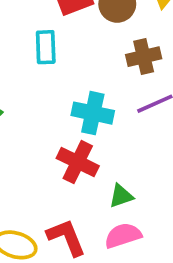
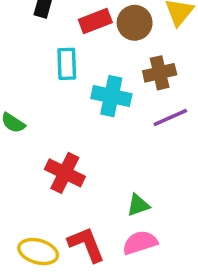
cyan cross: (93, 113) -> (111, 96), moved
red cross: (78, 162) -> (65, 173), moved

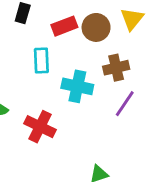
purple line: (170, 118) -> (125, 104), turned -32
red cross: (65, 173) -> (40, 127), moved

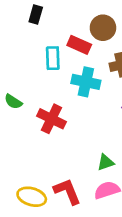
red rectangle: (64, 26) -> (79, 45), moved, turned 45

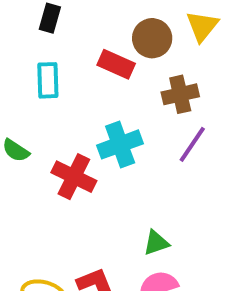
cyan rectangle: (53, 58) -> (48, 80), moved
cyan cross: (86, 82) -> (120, 144), moved, turned -32

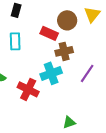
brown cross: (180, 94) -> (64, 51), moved

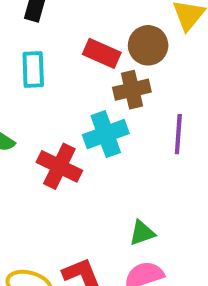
brown circle: (67, 20) -> (148, 45), moved
purple line: (87, 73) -> (178, 134), turned -30

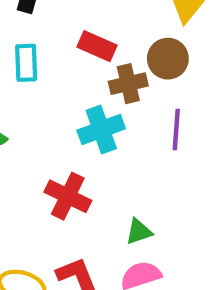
brown circle: (148, 45) -> (168, 59), moved
red cross: (59, 166) -> (68, 196), moved

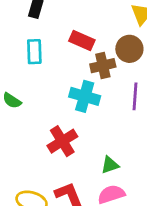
cyan cross: (101, 129) -> (85, 96), turned 36
red cross: (68, 196) -> (62, 141), turned 32

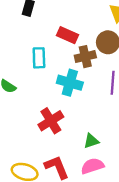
cyan rectangle: (34, 52) -> (39, 58), moved

